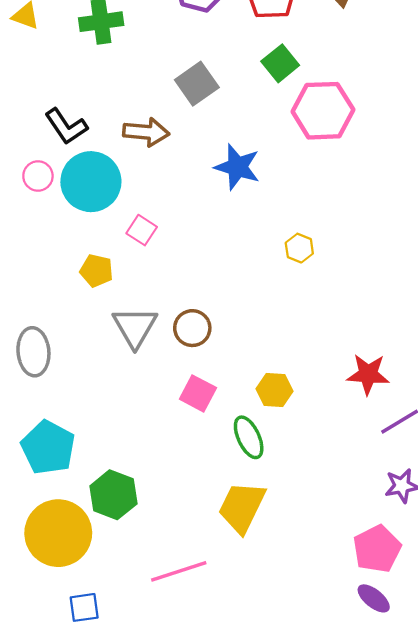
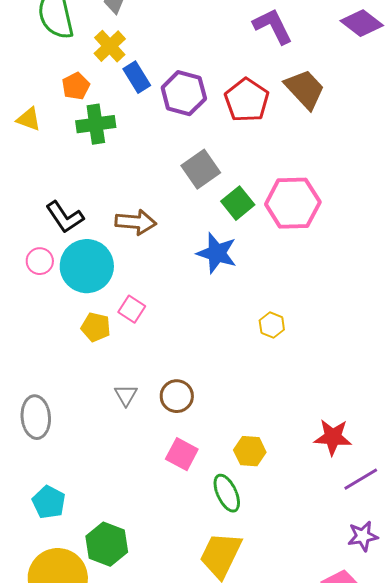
green square: (280, 63) -> (238, 203), moved
gray square: (197, 84) -> (201, 169), moved
yellow pentagon: (97, 271) -> (96, 327), moved
gray triangle: (135, 327) -> (126, 395), size x0.6
cyan pentagon: (48, 447) -> (49, 502), size x0.7

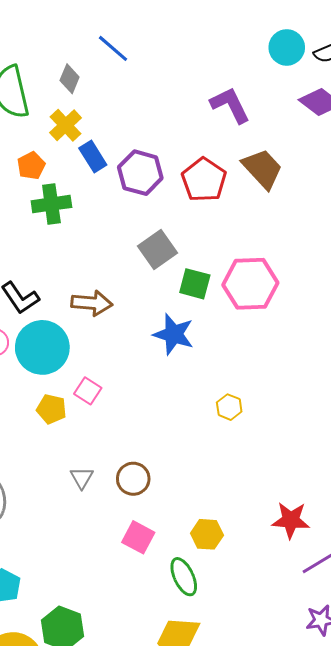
green square: (238, 203) -> (195, 284), turned -36

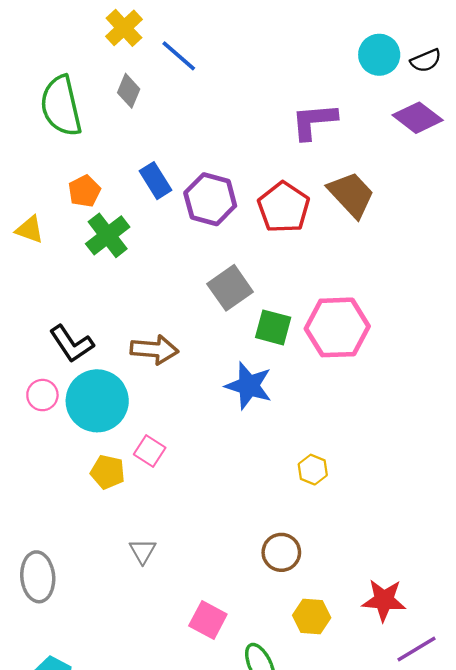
purple L-shape: (230, 105) -> (314, 121), turned -69
yellow cross: (66, 125) -> (124, 28), moved
green cross: (51, 204) -> (108, 235), turned -30
brown circle: (133, 479) -> (281, 552), moved
yellow hexagon: (207, 534) -> (312, 616), moved

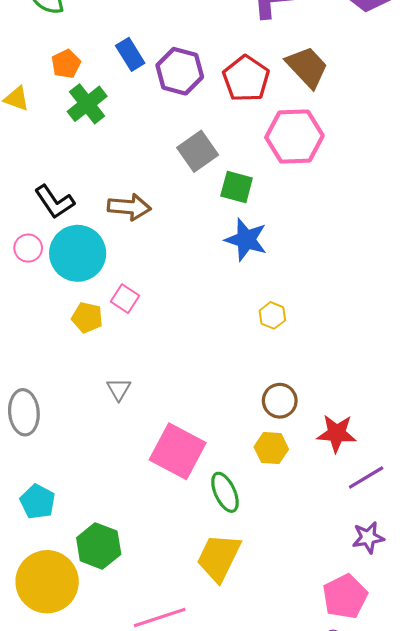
pink hexagon: (337, 327) -> (294, 136), moved
blue star: (249, 386) -> (246, 240), moved
brown circle: (281, 552) -> (280, 401), moved
pink square: (208, 620) -> (178, 451), size x1.6

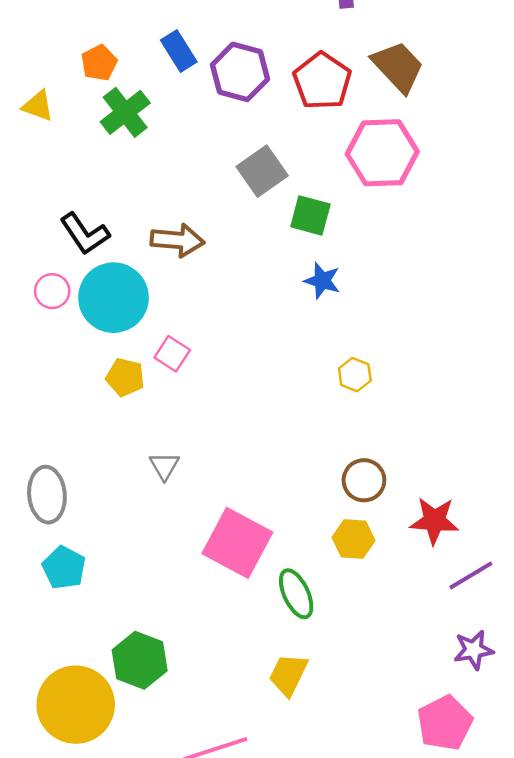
blue star: (246, 240) -> (322, 281), size x0.7
cyan pentagon: (38, 502) -> (64, 568), moved
yellow trapezoid: (219, 558) -> (288, 675), size x0.7

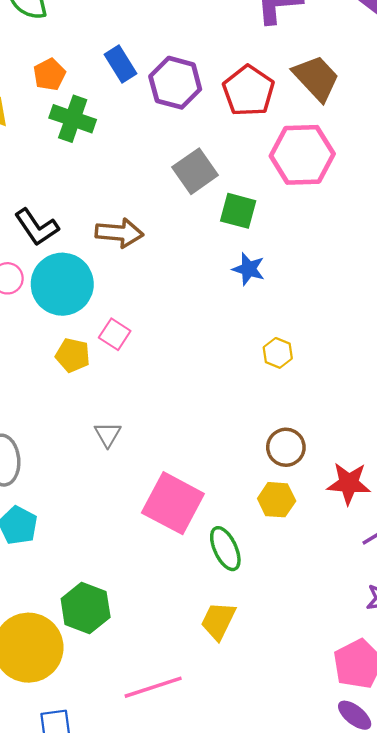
green cross: (125, 112) -> (73, 119), turned -33

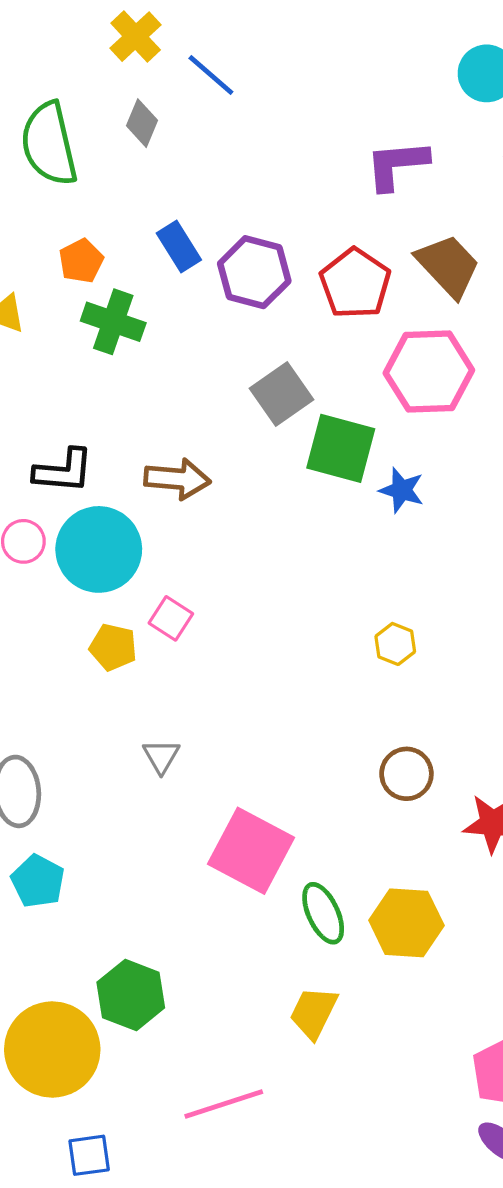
green square: (238, 211) -> (341, 448), size x1.4
black L-shape: (37, 227) -> (63, 471), turned -51
blue star: (249, 269) -> (402, 490), moved
yellow hexagon: (277, 500) -> (406, 923), moved, size x1.4

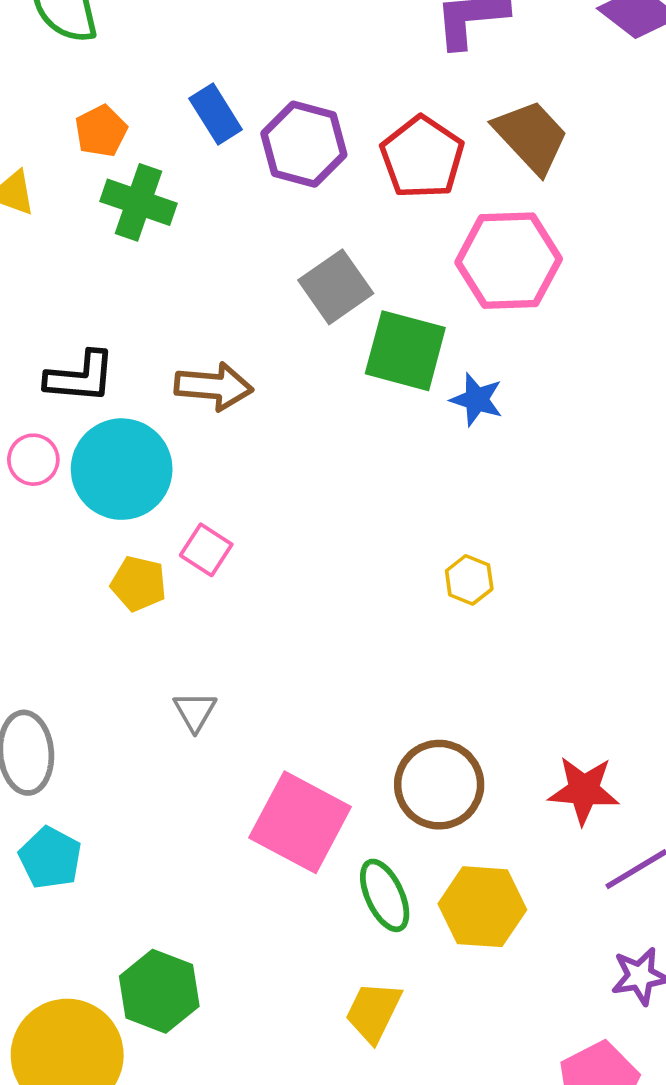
brown circle: (406, 774) -> (439, 785), moved, size x1.4

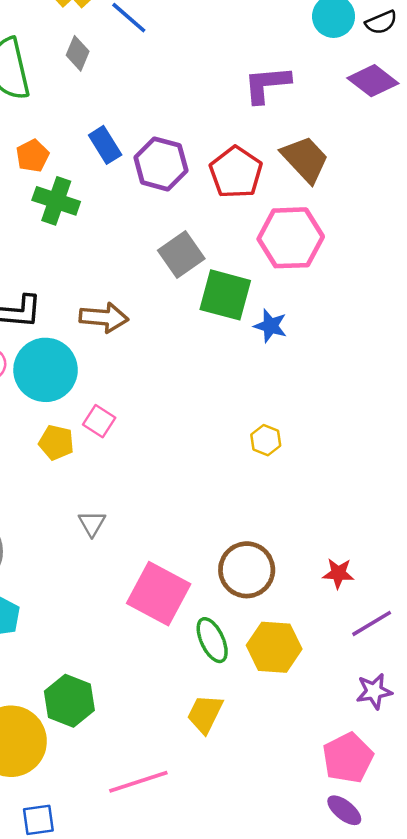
red star: (584, 790) -> (338, 573), size x0.7

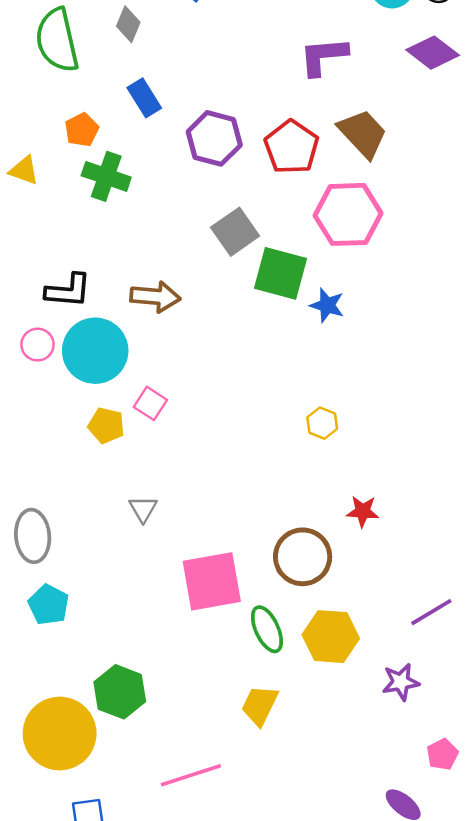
blue rectangle: (105, 145) -> (144, 98), moved
red star: (338, 573) -> (363, 511), moved
pink square: (159, 594) -> (212, 581), turned -38
purple star: (374, 691) -> (401, 682), moved
pink pentagon: (348, 758) -> (442, 754), moved, size x0.6

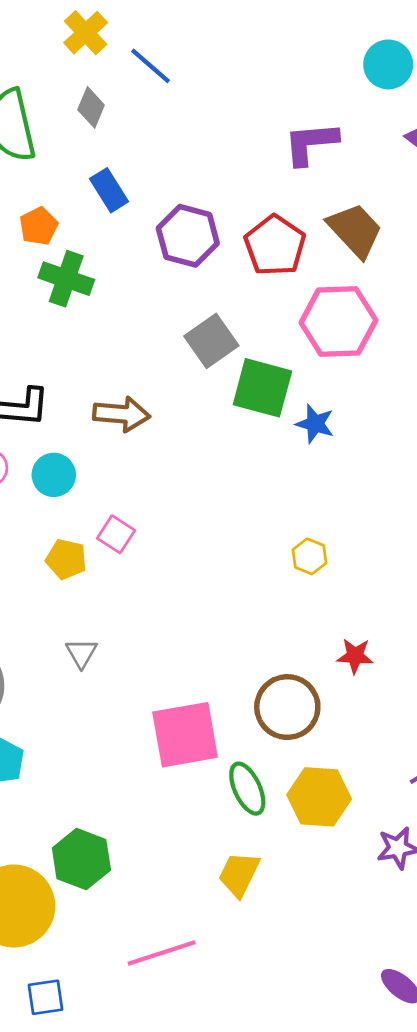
cyan circle: (95, 351) -> (54, 475), size x0.6
gray triangle: (143, 509) -> (81, 653), moved

